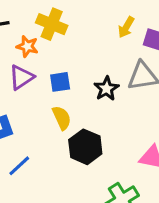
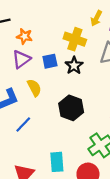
yellow cross: (52, 24) -> (75, 39), moved
black star: (106, 89) -> (74, 65), moved
yellow semicircle: (62, 118) -> (34, 88), moved

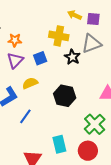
yellow arrow: (96, 18) -> (75, 15), turned 96
black star: (74, 65) -> (72, 57), moved
yellow semicircle: (34, 88) -> (30, 83), turned -77

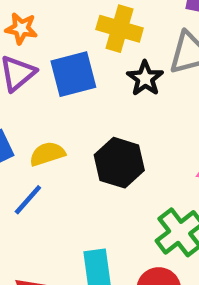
blue square: (40, 58) -> (73, 74), size x1.5
yellow semicircle: (30, 83) -> (47, 154), moved

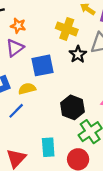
blue square: (73, 74) -> (43, 65), moved
black hexagon: (119, 163) -> (72, 107), moved

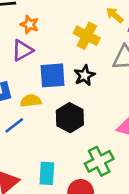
black star: (78, 54) -> (84, 75), moved
black hexagon: (72, 107) -> (70, 118), moved

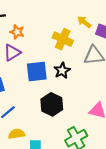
yellow semicircle: (31, 101) -> (17, 134), moved

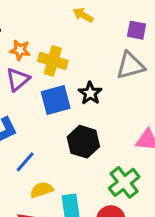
yellow arrow: (84, 22) -> (83, 15), moved
yellow cross: (63, 39) -> (53, 61), moved

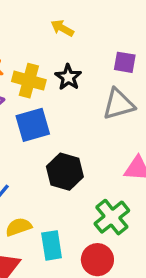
purple square: (137, 30) -> (125, 62), moved
gray triangle: (130, 66) -> (119, 104), moved
black star: (90, 93) -> (68, 77), moved

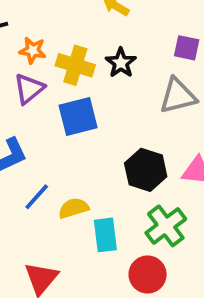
black hexagon: (65, 172) -> (146, 170), moved
yellow semicircle: (19, 227) -> (74, 208), moved
cyan rectangle: (52, 245) -> (105, 235), moved

